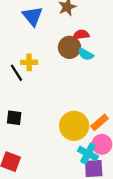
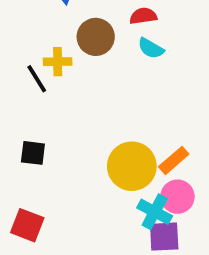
brown circle: (69, 47) -> (96, 37), moved

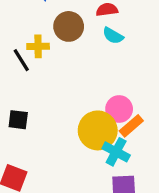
pink circle: (177, 197) -> (119, 109), moved
cyan cross: (155, 212) -> (116, 152), moved

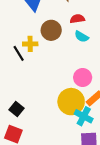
pink circle: (119, 109) -> (83, 77), moved
black square: (18, 120) -> (17, 109), moved, turned 32

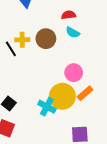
brown circle: (51, 30) -> (46, 39), moved
cyan cross: (84, 116) -> (47, 107), moved

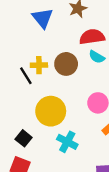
red semicircle: (69, 15) -> (92, 37), size x1.5
yellow circle: (62, 96) -> (51, 111), moved

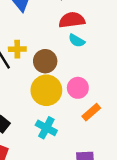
brown circle: (66, 64) -> (45, 61), moved
yellow circle: (51, 111) -> (46, 90), moved

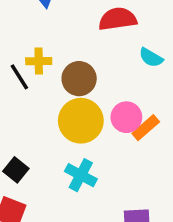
cyan semicircle: (77, 41) -> (151, 58), moved
orange rectangle: (91, 112) -> (146, 128), moved

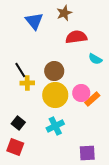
yellow cross: (39, 61) -> (27, 83), moved
cyan cross: (81, 175) -> (55, 126), turned 36

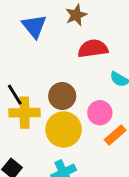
yellow cross: (27, 83) -> (25, 113), size x1.5
pink circle: (81, 93) -> (100, 113), moved

